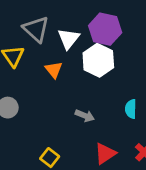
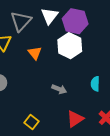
gray triangle: (36, 29) -> (21, 21), turned 30
white triangle: (69, 39) -> (50, 16), moved

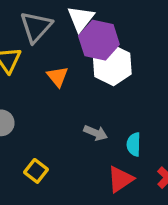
purple hexagon: (75, 21) -> (99, 40), moved
cyan semicircle: (95, 84) -> (134, 144), moved
yellow square: (32, 122) -> (36, 171), moved

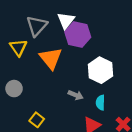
white hexagon: (112, 65) -> (100, 70), moved
orange triangle: (58, 77) -> (51, 58), size x1.6

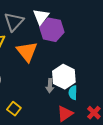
white hexagon: (100, 70) -> (64, 77), moved
gray arrow: (76, 95) -> (50, 86), turned 72

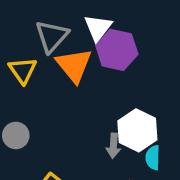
orange triangle: (27, 52) -> (74, 65), moved

